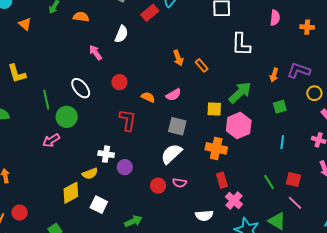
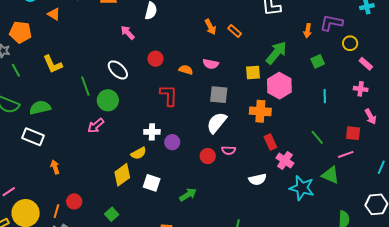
pink semicircle: (173, 95) -> (211, 64), turned 49
red square: (293, 179) -> (353, 133), moved
pink line: (295, 203) -> (346, 154), turned -56

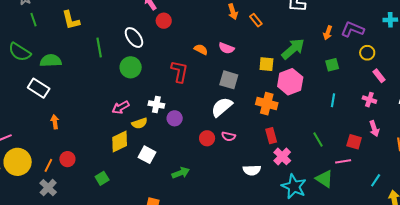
red circle: (155, 59) -> (164, 21), moved
green circle: (108, 100) -> (131, 67), moved
pink arrow: (96, 126) -> (121, 107), moved

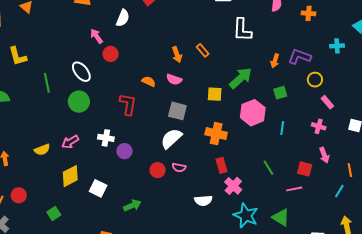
orange arrow: (233, 12) -> (177, 55), moved
pink hexagon: (290, 82) -> (253, 113), moved
yellow semicircle: (139, 123) -> (42, 150), moved
green triangle: (324, 179) -> (281, 218), moved
cyan line: (376, 180) -> (339, 191), moved

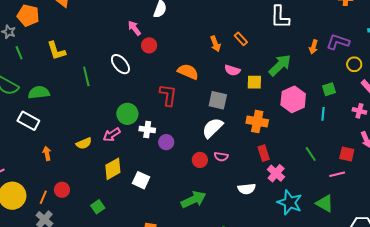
pink semicircle: (174, 79) -> (232, 70), moved
orange semicircle: (149, 81) -> (188, 72), size x1.5
green square: (280, 93) -> (329, 89), moved
green circle: (79, 102) -> (127, 114), moved
green arrow: (132, 205) -> (194, 200), moved, size x1.4

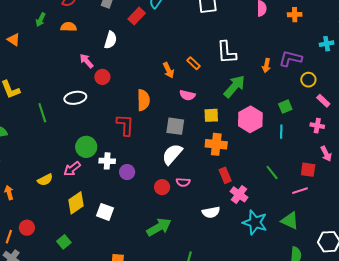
white L-shape: (280, 17) -> (227, 52), moved
white ellipse: (120, 64) -> (75, 98), turned -55
orange semicircle: (188, 72) -> (143, 100), turned 70
yellow square: (254, 82) -> (211, 115), moved

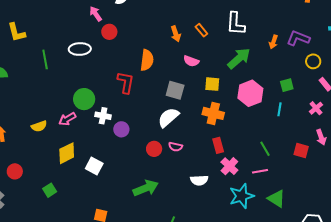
pink cross: (317, 126) -> (316, 108), turned 32
pink line: (300, 191) -> (260, 171), moved
cyan star: (255, 222) -> (242, 196), turned 30

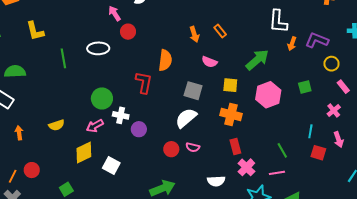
white L-shape: (236, 24) -> (278, 21), moved
cyan line: (279, 109) -> (310, 131), moved
pink arrow: (67, 119) -> (95, 126), moved

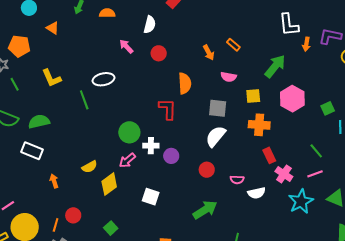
red circle: (128, 32) -> (159, 53), moved
white ellipse: (98, 48) -> (104, 79), moved
green square: (305, 87) -> (328, 108), moved
pink semicircle: (193, 147) -> (237, 180), moved
yellow diamond: (84, 152) -> (109, 184), moved

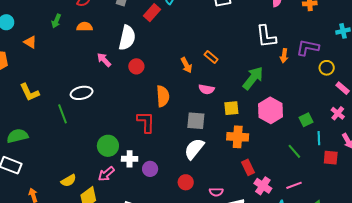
white semicircle: (150, 25) -> (127, 38), size x1.4
green line: (316, 151) -> (294, 151), moved

